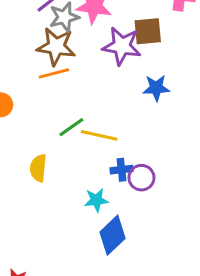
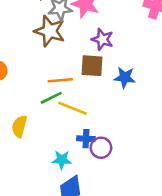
brown square: (148, 31) -> (92, 66), moved
purple star: (122, 46) -> (102, 39), size x0.7
orange line: (54, 73) -> (60, 80), moved

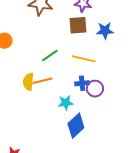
orange line: (60, 80) -> (42, 81), moved
yellow line: (73, 108) -> (84, 59), moved

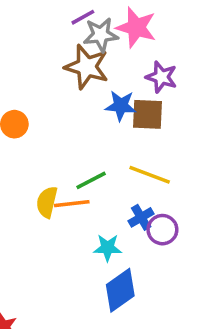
blue star: (105, 31) -> (121, 106), moved
green line: (50, 55) -> (91, 180), moved
blue cross: (82, 83) -> (141, 217), turned -32

